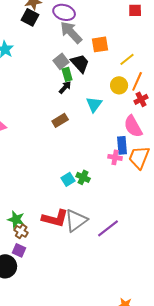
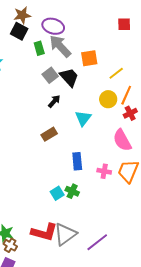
green rectangle: (67, 74) -> (39, 48), moved
blue rectangle: (122, 145) -> (77, 161), moved

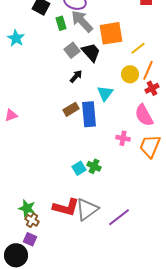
orange square: (89, 58) -> (111, 33), size x1.4
blue rectangle: (77, 161) -> (89, 114), moved, size x1.4
pink cross: (104, 171) -> (123, 138), moved

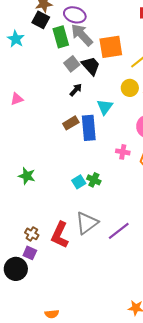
green rectangle: (61, 23) -> (61, 37), size x1.5
cyan star: (16, 38) -> (16, 39), moved
pink triangle: (11, 115) -> (17, 99), moved
red L-shape: (66, 207) -> (60, 235), moved, turned 100
green star: (27, 208) -> (27, 176), moved

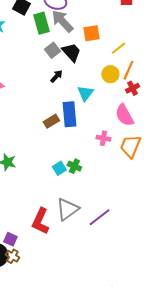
orange square: (111, 47) -> (91, 33), size x0.7
brown rectangle: (71, 123) -> (51, 121), moved
brown cross: (32, 234) -> (12, 256), moved

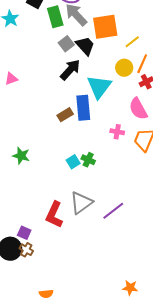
orange square: (91, 33) -> (105, 27), size x1.5
black arrow: (56, 76) -> (70, 70), size x1.6
cyan triangle: (85, 93) -> (99, 87), size x1.5

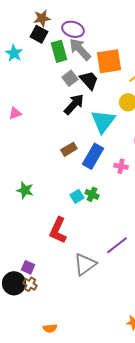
blue rectangle: (83, 108) -> (93, 156), moved, turned 35
gray triangle: (81, 203) -> (85, 264), moved
red L-shape: (54, 215) -> (58, 230), moved

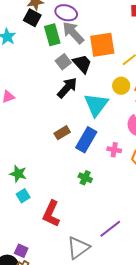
cyan square: (77, 196) -> (23, 196), moved

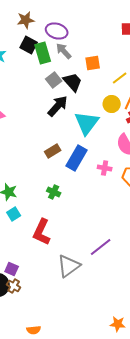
black square: (32, 18) -> (29, 45), moved
gray arrow: (73, 33) -> (64, 51), size x0.7
orange square: (102, 45) -> (93, 63), size x0.6
green cross: (85, 178) -> (54, 192), moved

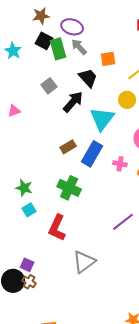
gray square: (54, 80) -> (49, 86), moved
green cross: (54, 192) -> (69, 188), size x1.6
purple line: (101, 247) -> (123, 222), moved

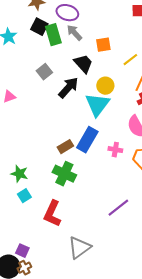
yellow circle: (127, 100) -> (105, 86), moved
brown rectangle: (68, 147) -> (65, 147), moved
brown cross: (29, 282) -> (24, 268), turned 32

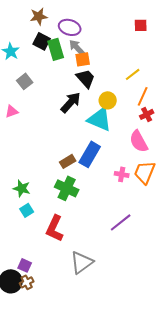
orange square: (103, 45) -> (83, 59), moved
gray square: (44, 72) -> (25, 81), moved
cyan triangle: (97, 105) -> (100, 119), turned -44
pink cross: (115, 150) -> (122, 174), moved

